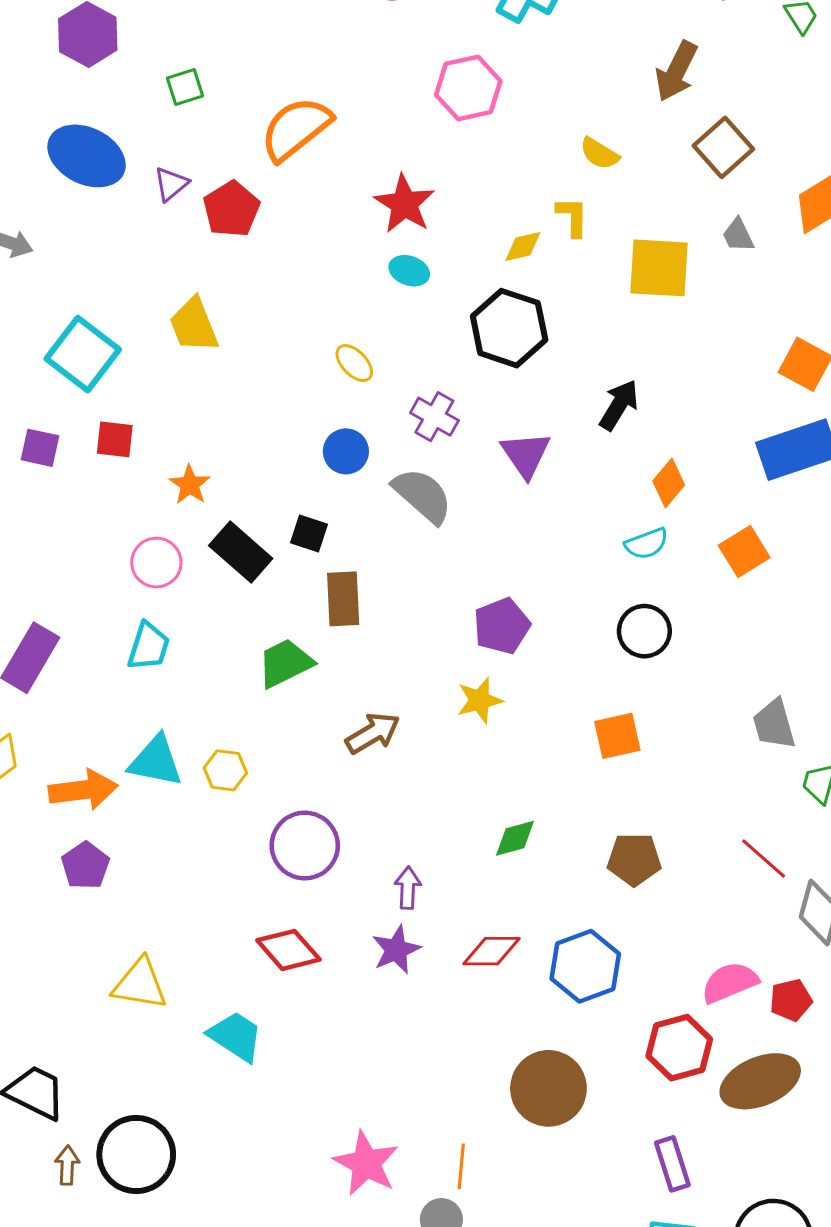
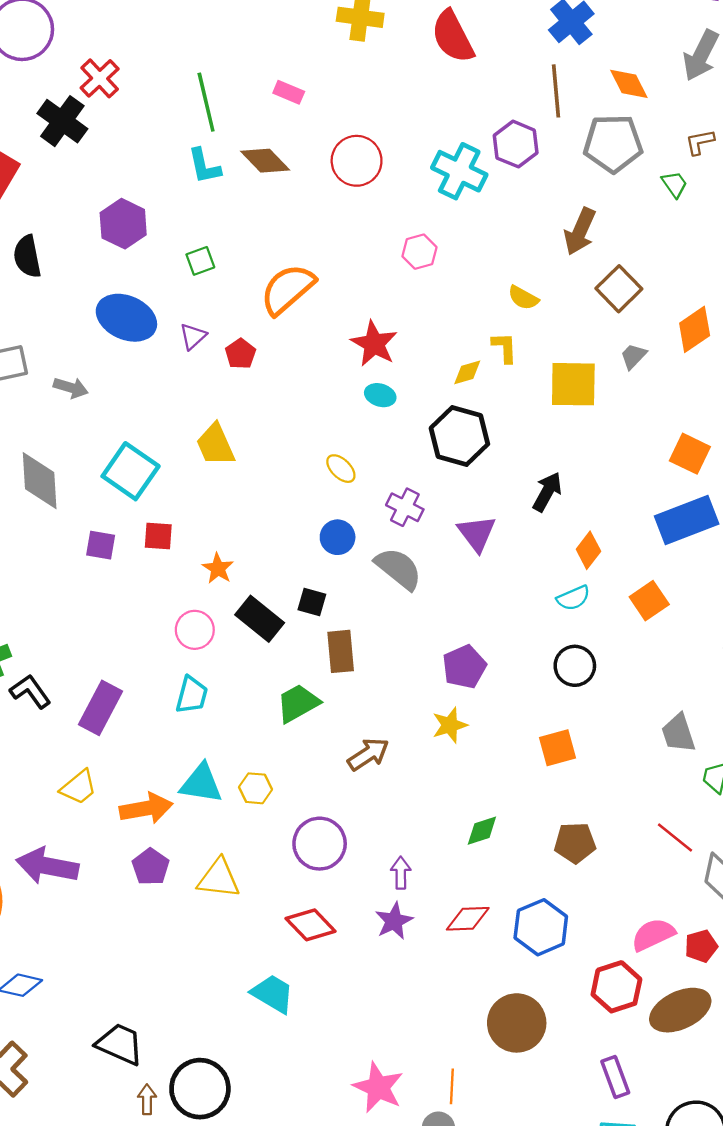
pink hexagon: (468, 88) -> (419, 252), size x0.7
red pentagon: (231, 209) -> (240, 354), size x0.7
gray trapezoid: (738, 235) -> (633, 356), turned 72
yellow triangle: (140, 984) -> (219, 878), moved

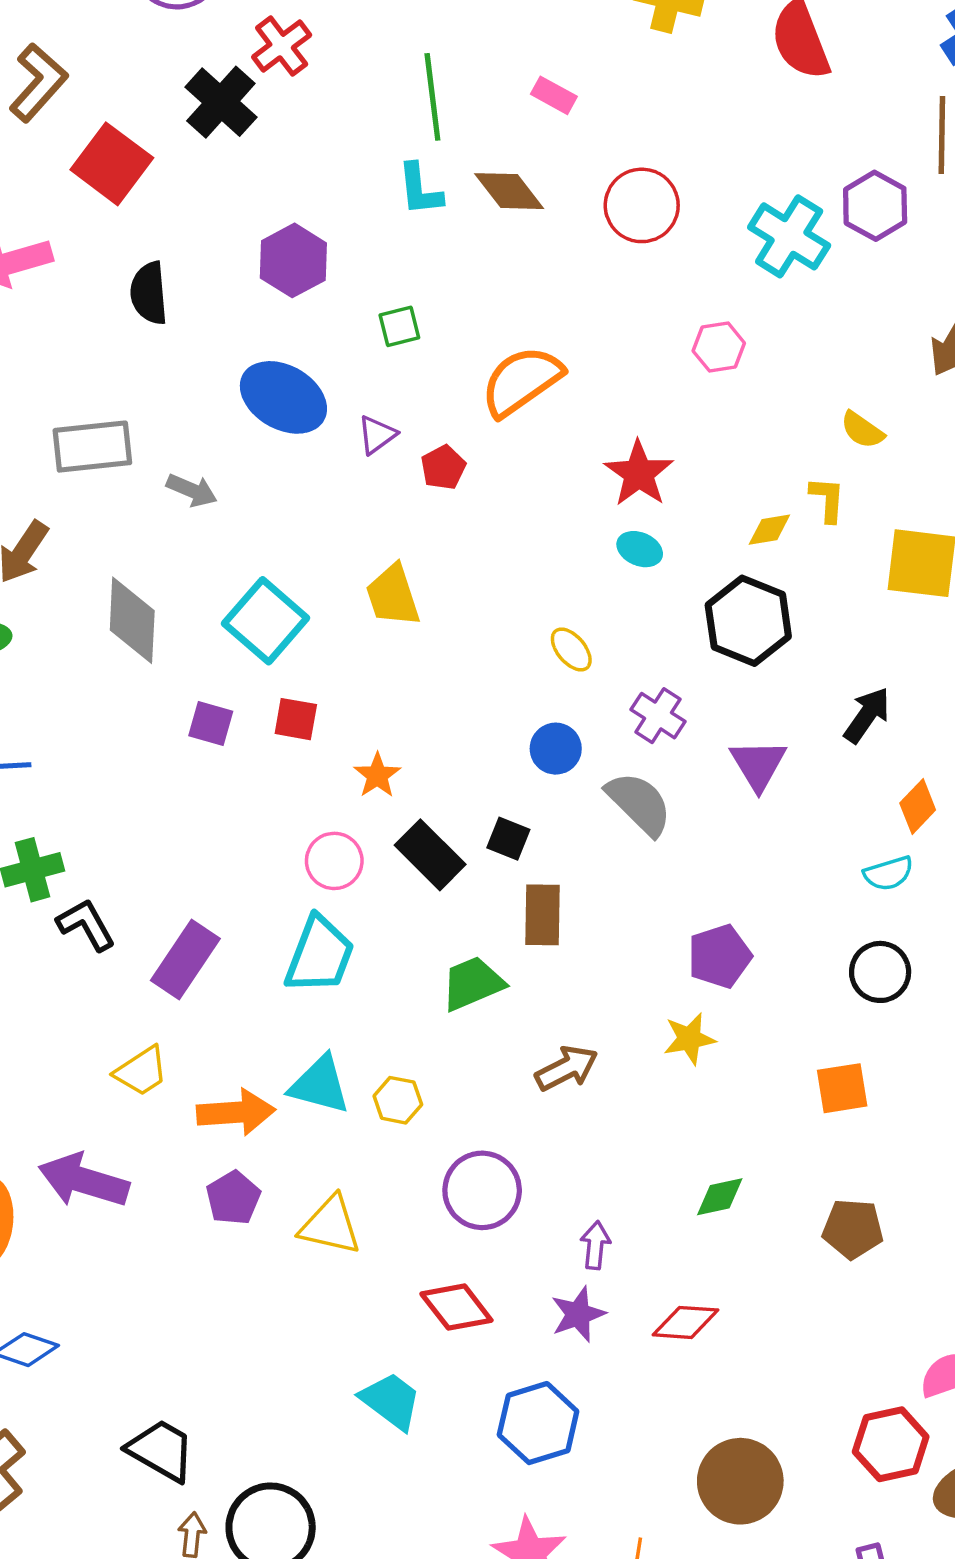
cyan trapezoid: (192, 695) -> (320, 955), size x1.4
blue hexagon: (541, 927) -> (538, 1423), moved

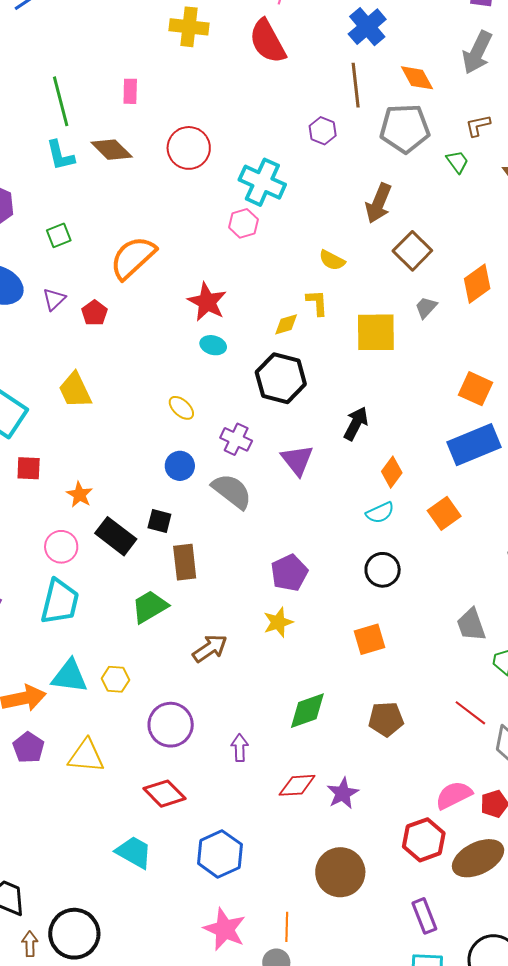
pink rectangle: (554, 95) -> (130, 91), turned 70
purple hexagon: (875, 206) -> (323, 131), size x0.7
cyan cross: (789, 236) -> (262, 182), moved
green diamond: (720, 1197) -> (307, 711), size x1.4
purple star: (578, 1314) -> (343, 793), moved

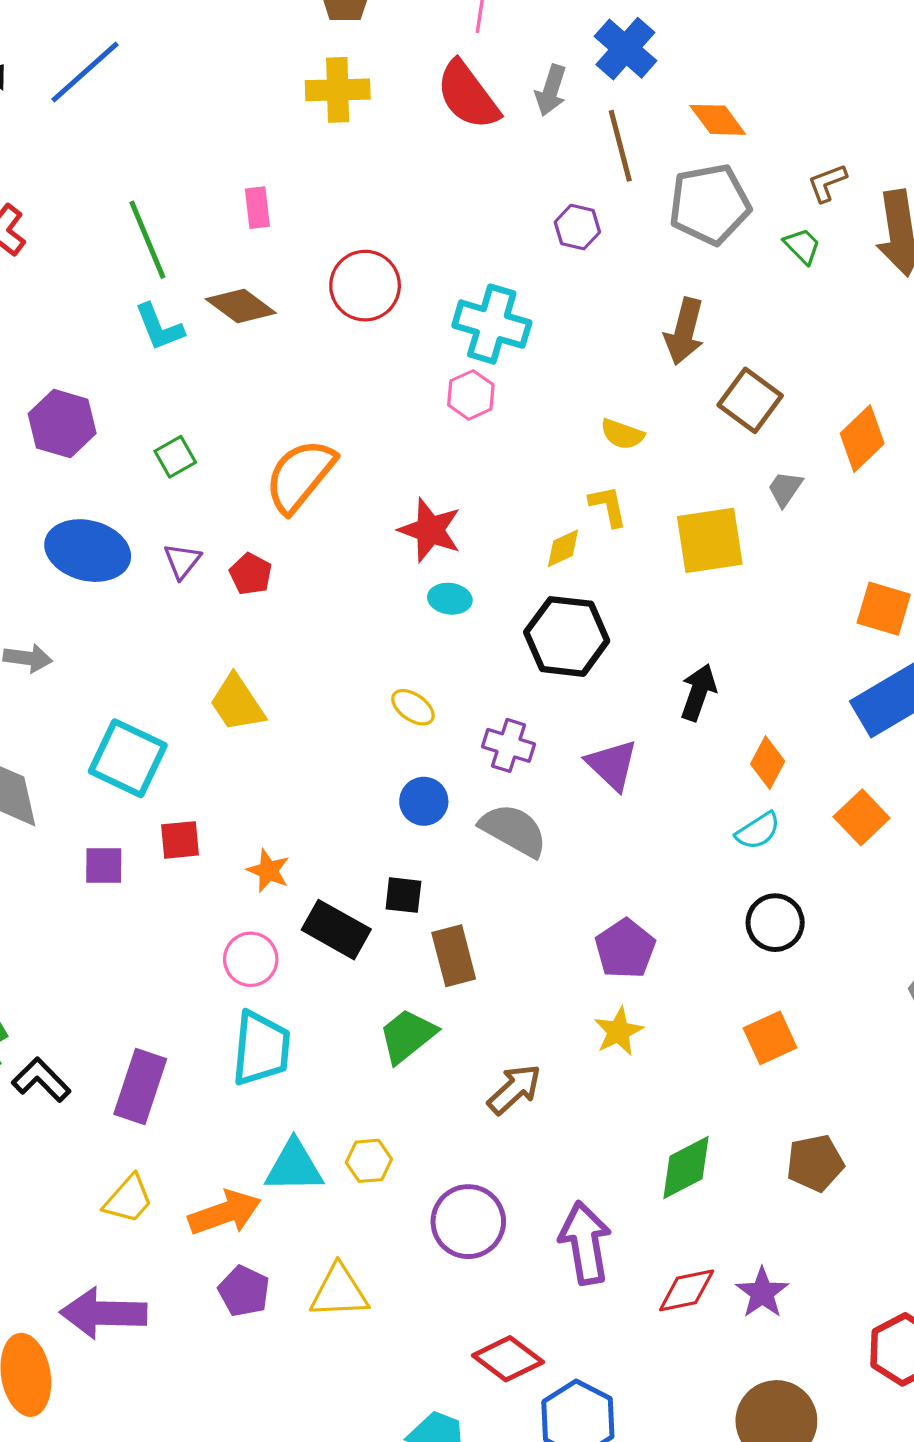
gray arrow: (477, 52) -> (551, 90), moved, size x0.7
purple arrow: (240, 748) -> (585, 1243), size x1.8
red diamond: (165, 794) -> (508, 1359), moved

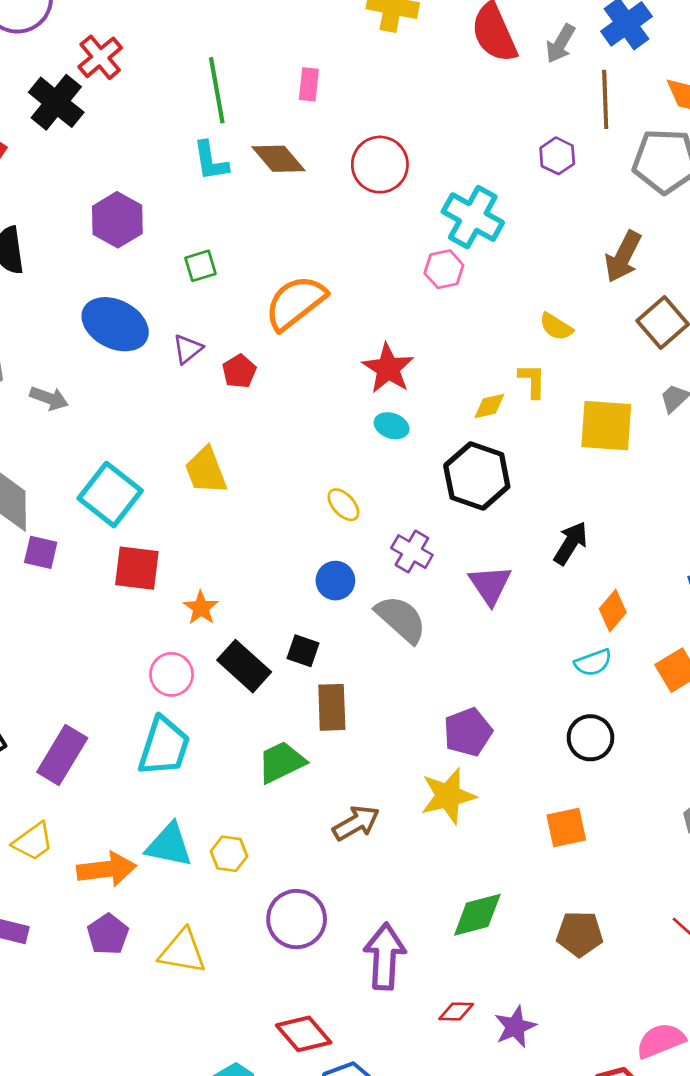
red square: (180, 840) -> (137, 568), size x1.4
purple square: (104, 865) -> (41, 552), moved
yellow star: (619, 1031) -> (448, 796), size x1.4
red diamond: (687, 1290) -> (456, 1012), size x0.7

